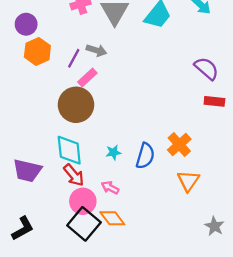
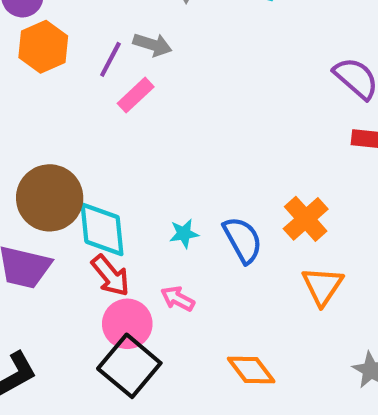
brown circle: (76, 105) -> (50, 198), moved
blue semicircle: (145, 156) -> (243, 240), turned -45
orange diamond: (112, 218) -> (251, 370), moved

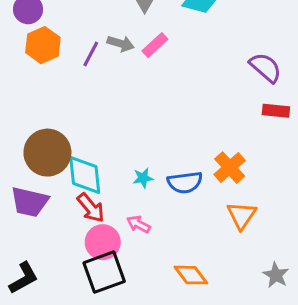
pink rectangle: (136, 95) -> (155, 45), moved
blue semicircle: (243, 240) -> (185, 182), turned 112
black square: (129, 366) -> (104, 272), turned 30

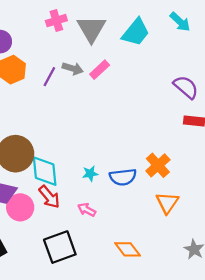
pink circle: (103, 242) -> (20, 207), moved

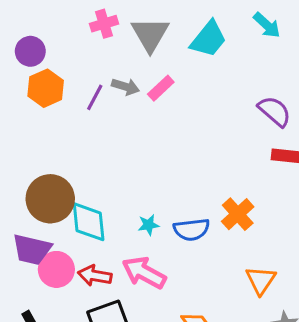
red arrow: (49, 197) -> (95, 276), moved, turned 140
orange triangle: (167, 203) -> (261, 280), moved
pink arrow: (87, 210) -> (144, 273), size x1.8

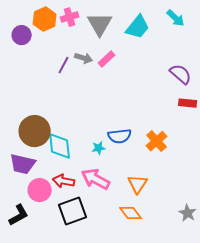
orange hexagon: (46, 88) -> (45, 19), moved
blue semicircle: (192, 229) -> (120, 136), moved
pink circle: (56, 269) -> (40, 190), moved
orange triangle: (261, 280) -> (138, 184), moved

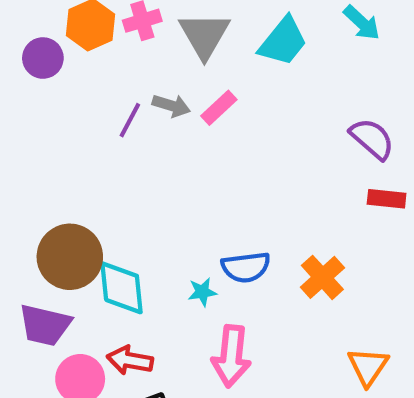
pink arrow: (96, 179) -> (231, 356), moved, turned -112
orange triangle: (138, 184) -> (368, 366), moved

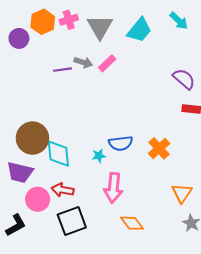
purple line: (130, 120) -> (63, 70), turned 54

